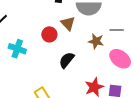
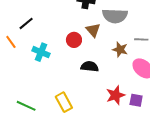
black semicircle: (67, 60) -> (90, 67), turned 54

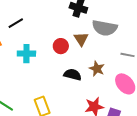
brown star: (120, 50) -> (97, 69), moved
cyan cross: (41, 52) -> (26, 54), turned -30

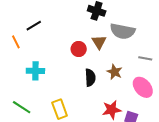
cyan cross: (26, 54) -> (35, 71), moved
black semicircle: (73, 75) -> (90, 78), turned 72

